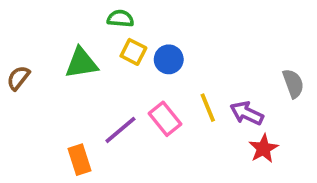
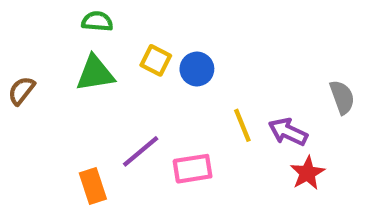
green semicircle: (120, 19) -> (97, 21), moved
pink rectangle: (165, 119) -> (193, 169), moved, turned -60

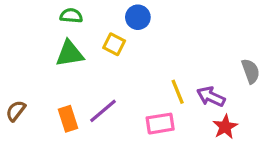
blue circle: (197, 69) -> (138, 17), moved
brown semicircle: (21, 91) -> (16, 111), moved
pink rectangle: (193, 169) -> (160, 124), moved
orange rectangle: (93, 186) -> (68, 119), moved

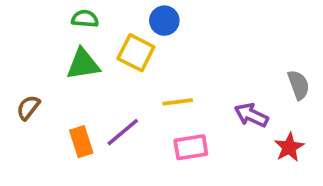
yellow square: (114, 44) -> (136, 53), size x1.4
yellow line: (178, 92) -> (178, 102), moved, turned -75
brown semicircle: (16, 111) -> (28, 108), moved
red star: (225, 127) -> (289, 147), moved

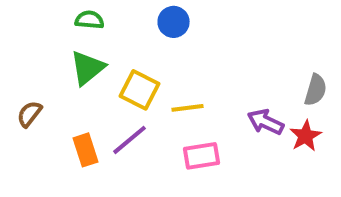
yellow square: (136, 53) -> (139, 90), moved
green triangle: (83, 64) -> (87, 68), turned -30
gray semicircle: (299, 85) -> (316, 90), turned 36
red star: (289, 147) -> (306, 136), moved

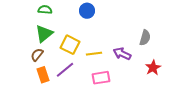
gray semicircle: (316, 90) -> (145, 38), moved
brown semicircle: (29, 114) -> (37, 55), moved
purple arrow: (266, 122) -> (122, 54), moved

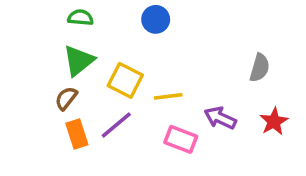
purple arrow: (122, 54) -> (220, 118), moved
pink rectangle: (101, 78) -> (181, 139), turned 30

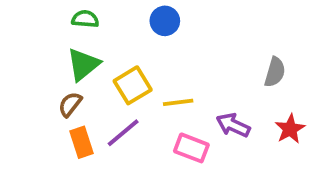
yellow square: (125, 80) -> (133, 85), turned 32

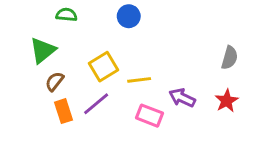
green triangle: (83, 64) -> (43, 50), moved
gray semicircle: (275, 72) -> (230, 58), moved

